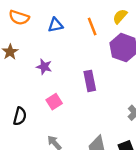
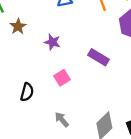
purple rectangle: (90, 81) -> (99, 57), turned -48

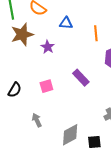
brown star: (18, 27) -> (22, 34), size x1.6
purple star: (52, 42) -> (48, 47), moved

